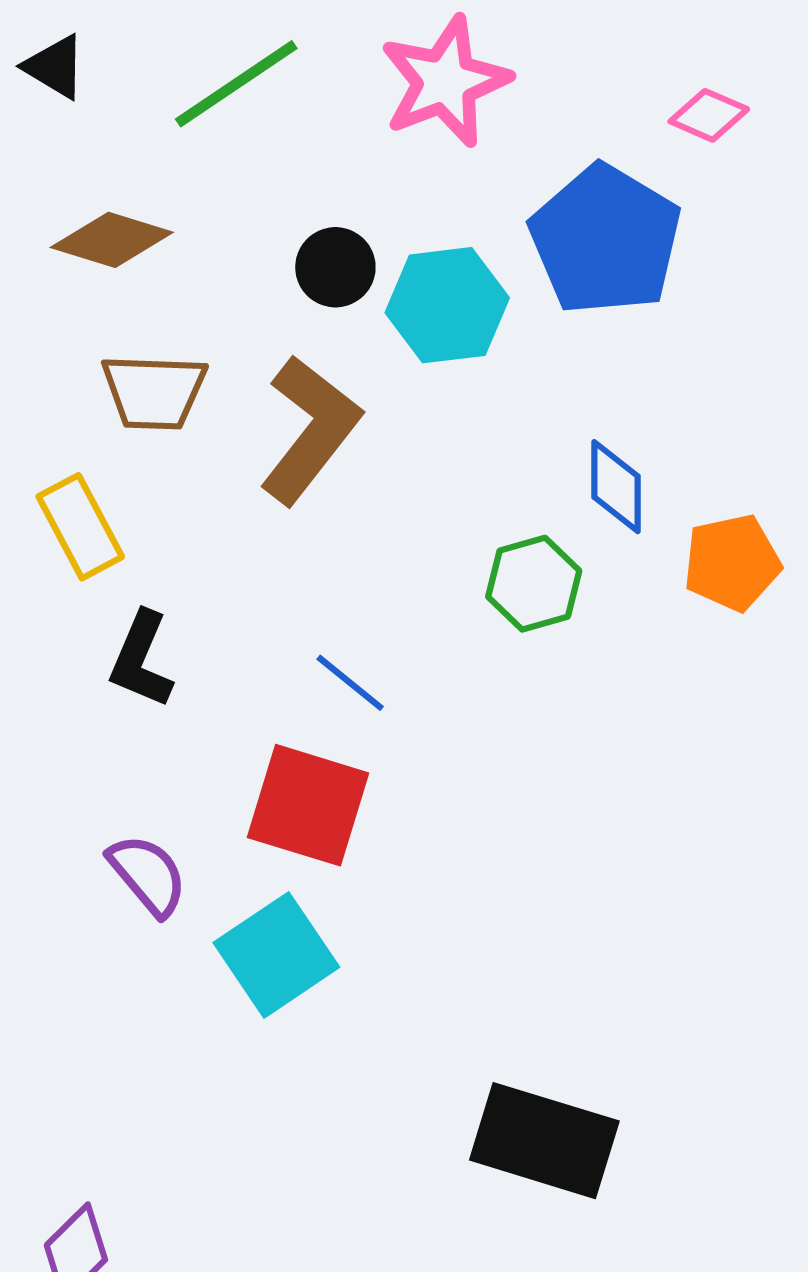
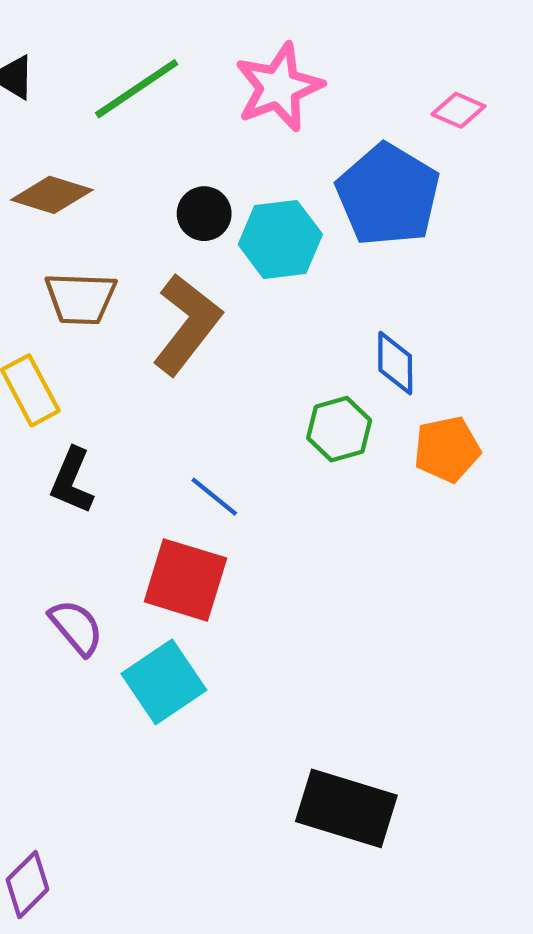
orange pentagon: (732, 563) -> (447, 449), moved

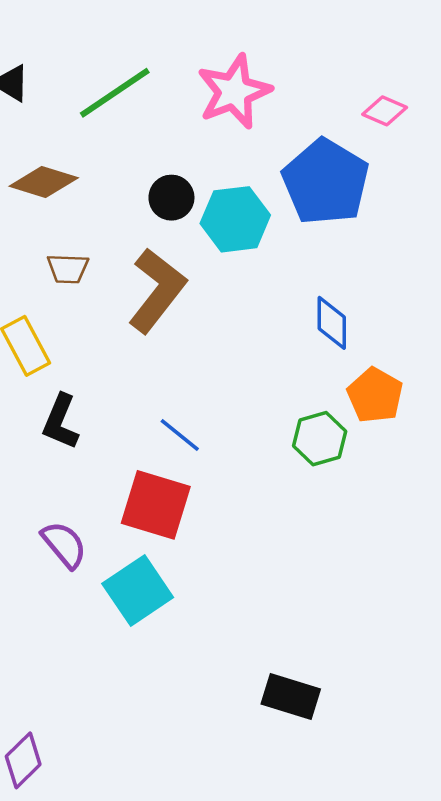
brown trapezoid: (81, 298) -> (68, 269), size x0.7
green hexagon: (339, 429) -> (320, 439), moved
orange pentagon: (447, 449) -> (375, 395), turned -30
black rectangle: (346, 808) -> (291, 696), size x0.7

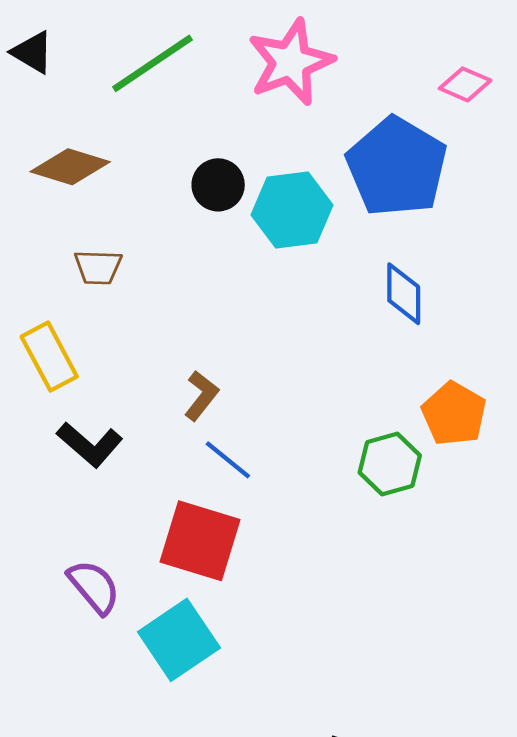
brown L-shape: (157, 290) -> (201, 396), moved, size x0.5
blue diamond: (332, 323) -> (404, 294), moved
black L-shape: (61, 422) -> (90, 444), turned -72

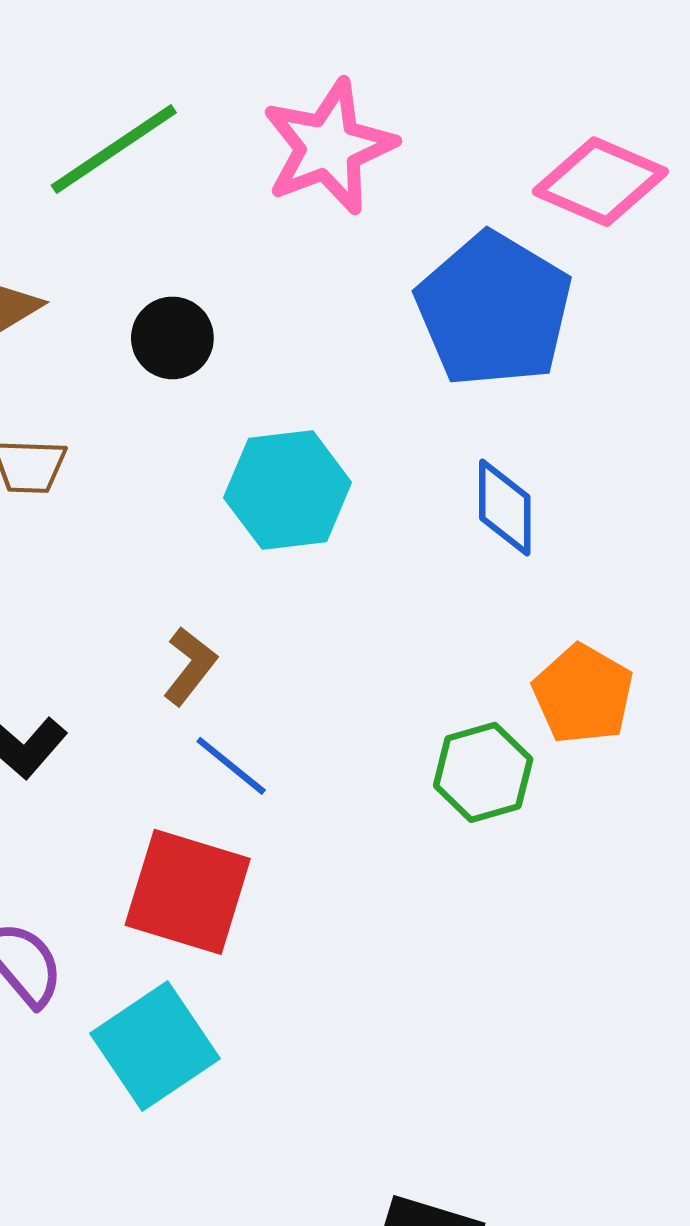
pink diamond: (465, 84) -> (600, 182), size x1.6
black circle: (218, 185) -> (172, 338), moved
cyan hexagon: (292, 210) -> (288, 490), moved

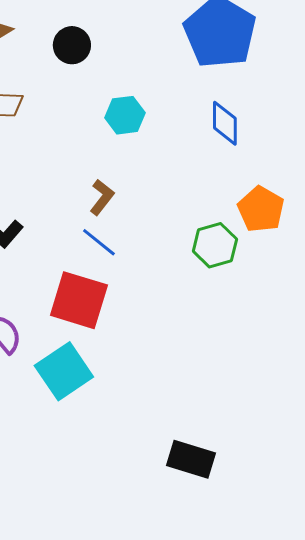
cyan hexagon: (288, 490) -> (125, 115), size x0.7
brown L-shape: (190, 666) -> (102, 197), moved

